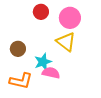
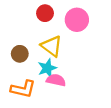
yellow triangle: (66, 42) -> (52, 46), moved

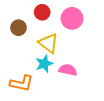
brown circle: (20, 54) -> (19, 28), moved
pink semicircle: (56, 80) -> (68, 70), moved

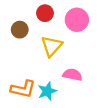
yellow triangle: (48, 43) -> (52, 46), turned 35
cyan star: (44, 64) -> (47, 91), moved

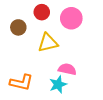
yellow triangle: (52, 46) -> (48, 43), turned 35
cyan star: (47, 91) -> (58, 84), moved

